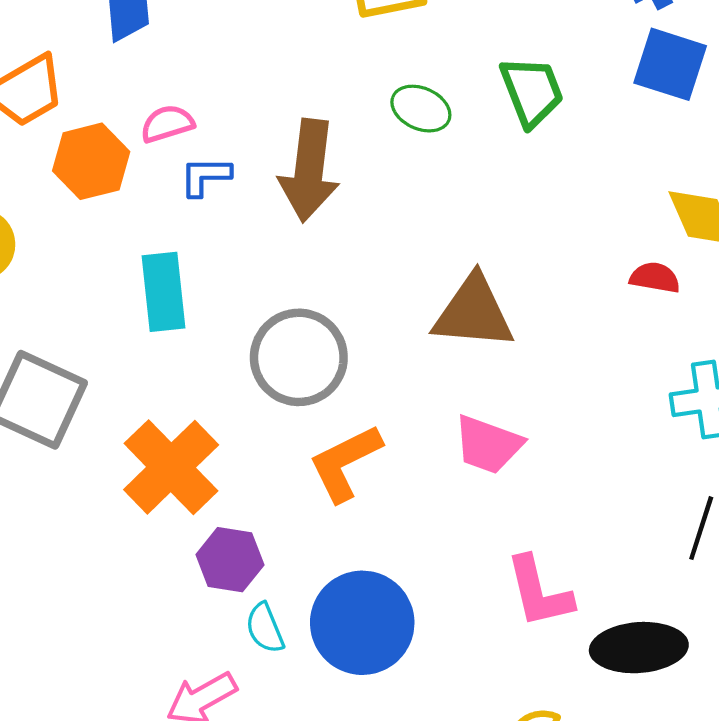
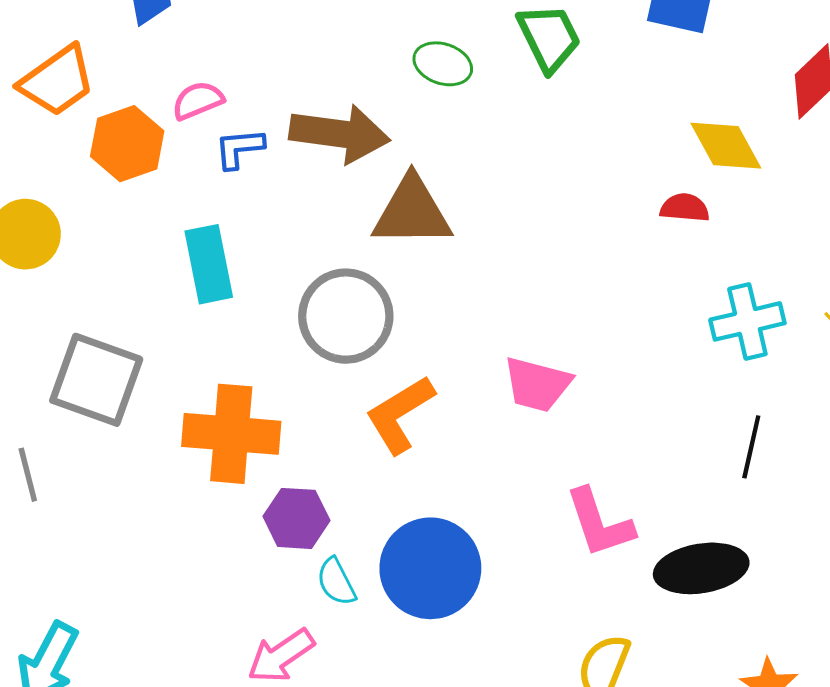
brown arrow: (309, 170) -> (340, 134), turned -84
brown triangle: (473, 312) -> (412, 212), moved
orange cross: (171, 467) -> (231, 434), turned -36

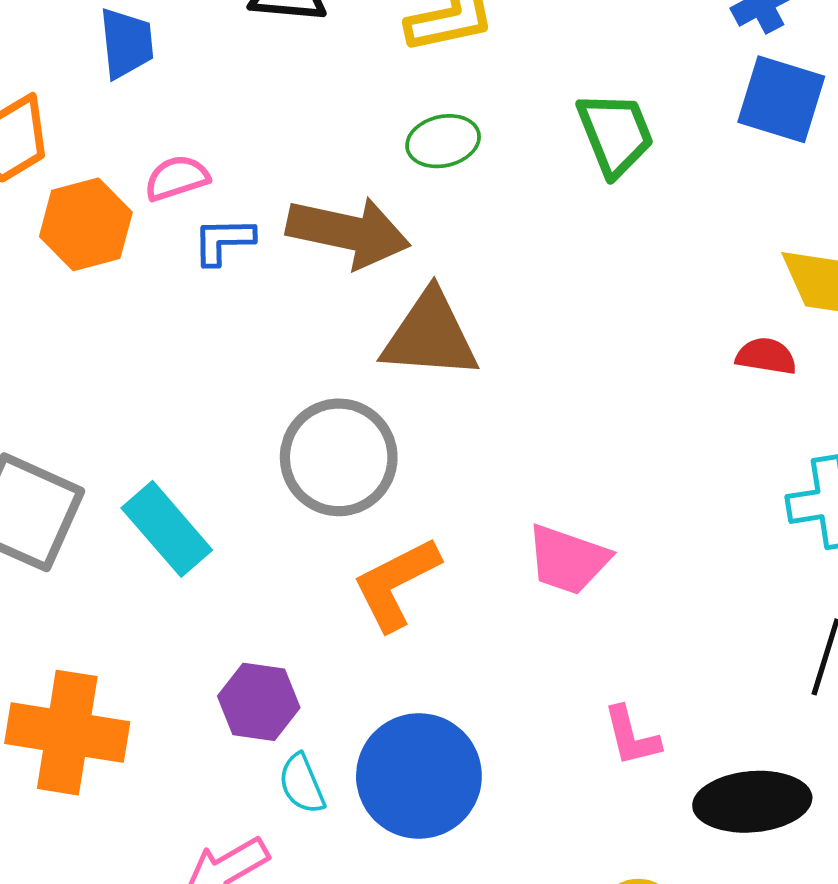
green ellipse: (443, 64) -> (443, 141), moved, turned -36
cyan rectangle: (209, 264) -> (167, 529), moved, turned -34
orange cross: (231, 434) -> (67, 733), moved
pink L-shape: (599, 523) -> (631, 736), size x0.7

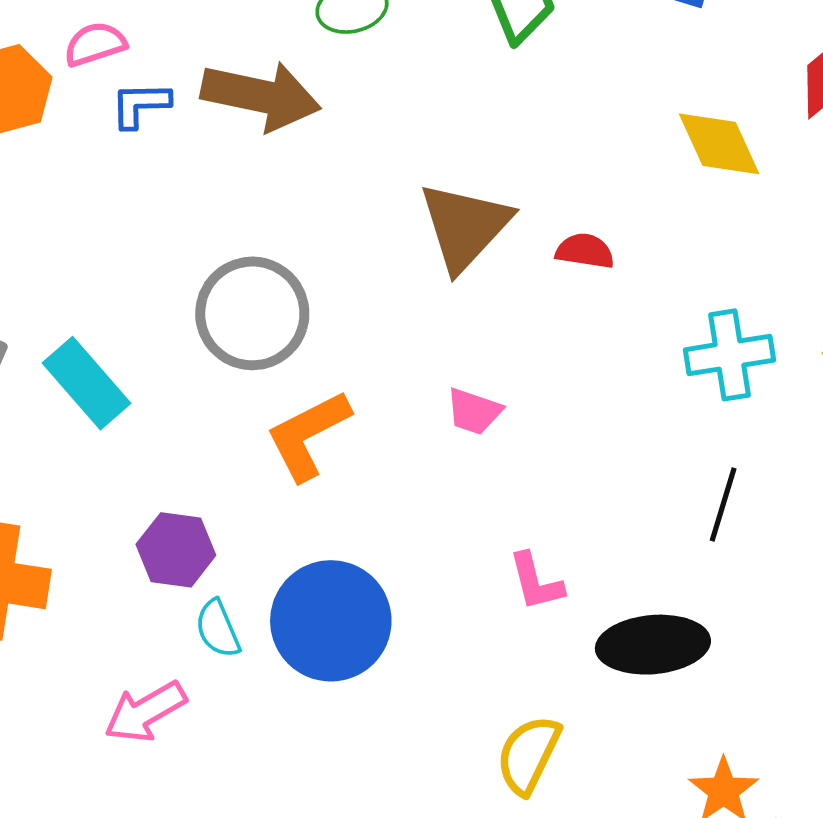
brown triangle: (430, 335) -> (465, 226), moved, turned -51
red semicircle: (766, 356) -> (585, 251), moved
pink trapezoid: (568, 560) -> (474, 411), size x0.7

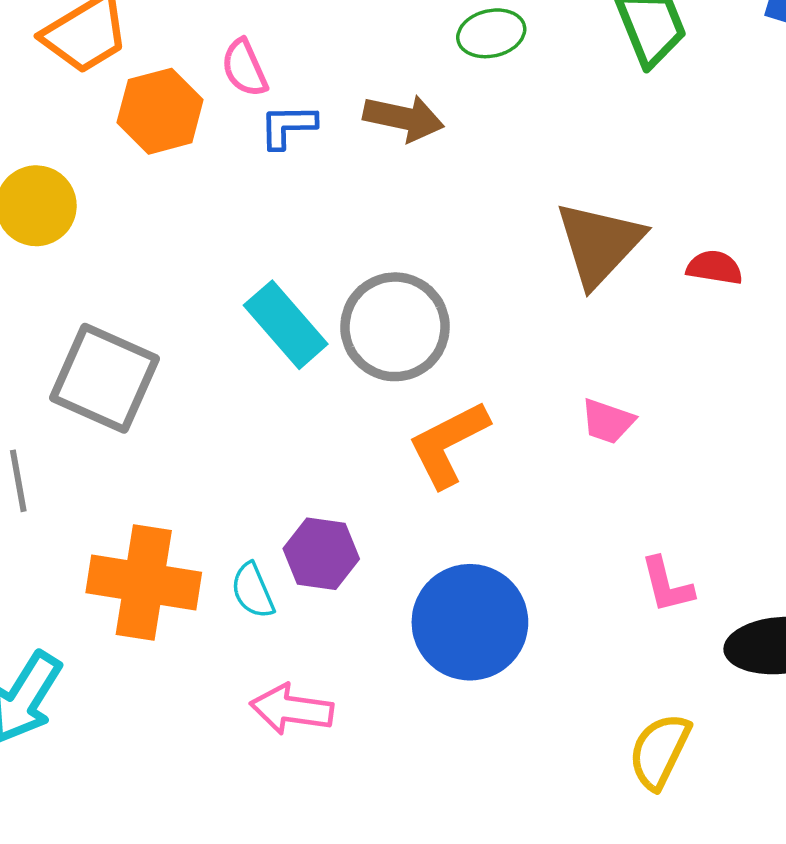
pink semicircle: (95, 44) -> (244, 68), turned -96
brown arrow: (261, 96) -> (404, 118), size x0.7
cyan rectangle: (87, 383) -> (286, 325), moved
cyan semicircle: (218, 629) -> (253, 591), moved
pink arrow: (145, 712) -> (292, 709), turned 38

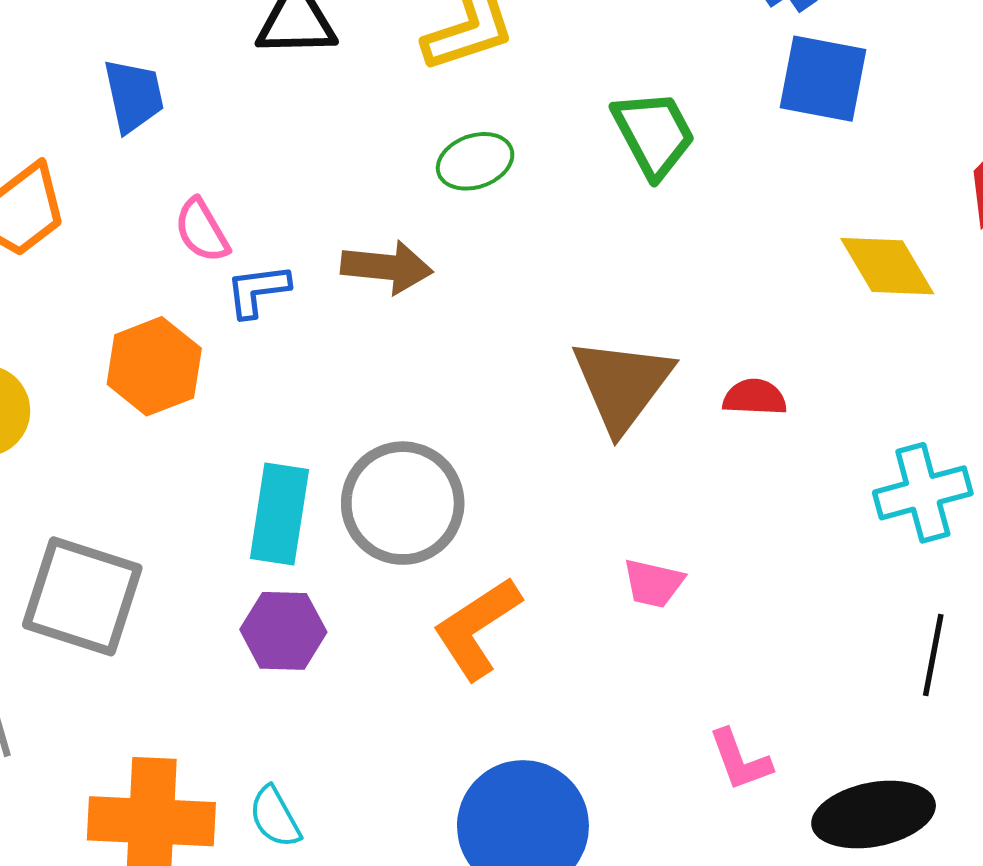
orange hexagon: (160, 111) -> (154, 366), moved
cyan rectangle: (286, 325) -> (279, 514), turned 56
purple hexagon: (321, 554) -> (283, 631), moved

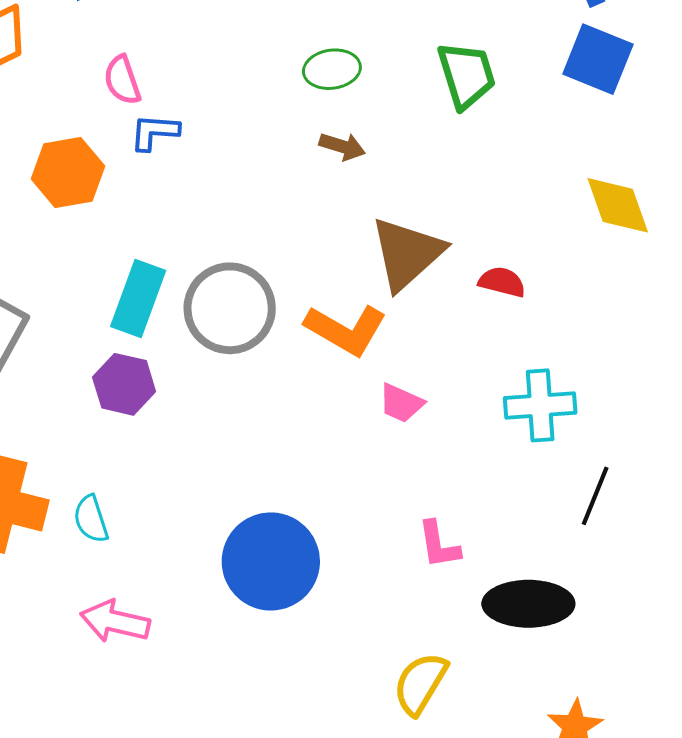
brown arrow: (387, 267) -> (342, 146), moved, size x0.7
cyan cross: (923, 493) -> (540, 405), moved
orange L-shape: (477, 628) -> (346, 330), moved, turned -128

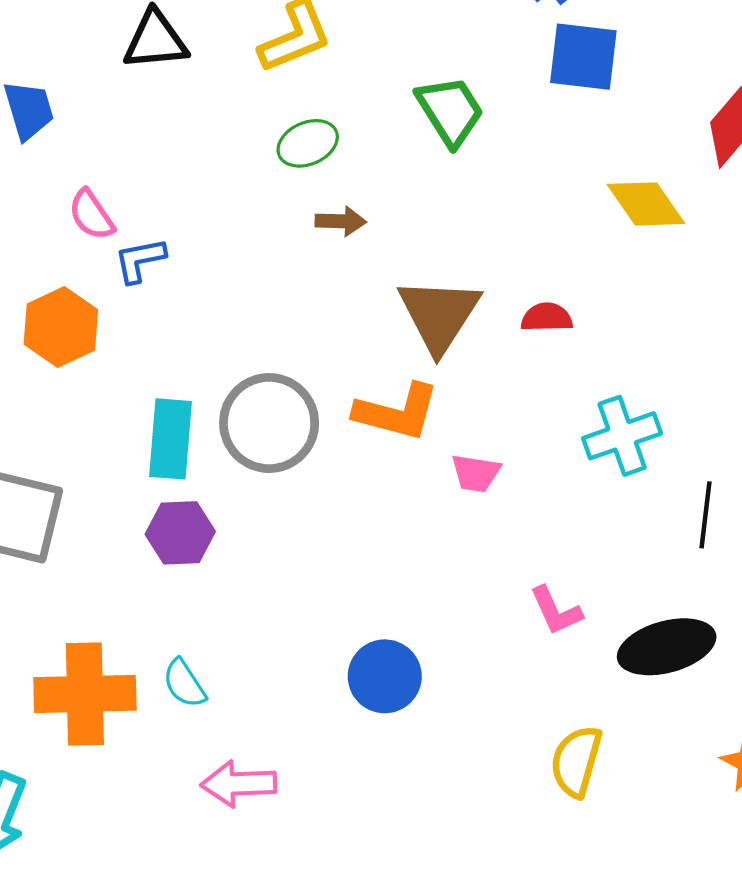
blue circle: (271, 561) -> (385, 676), size x0.7

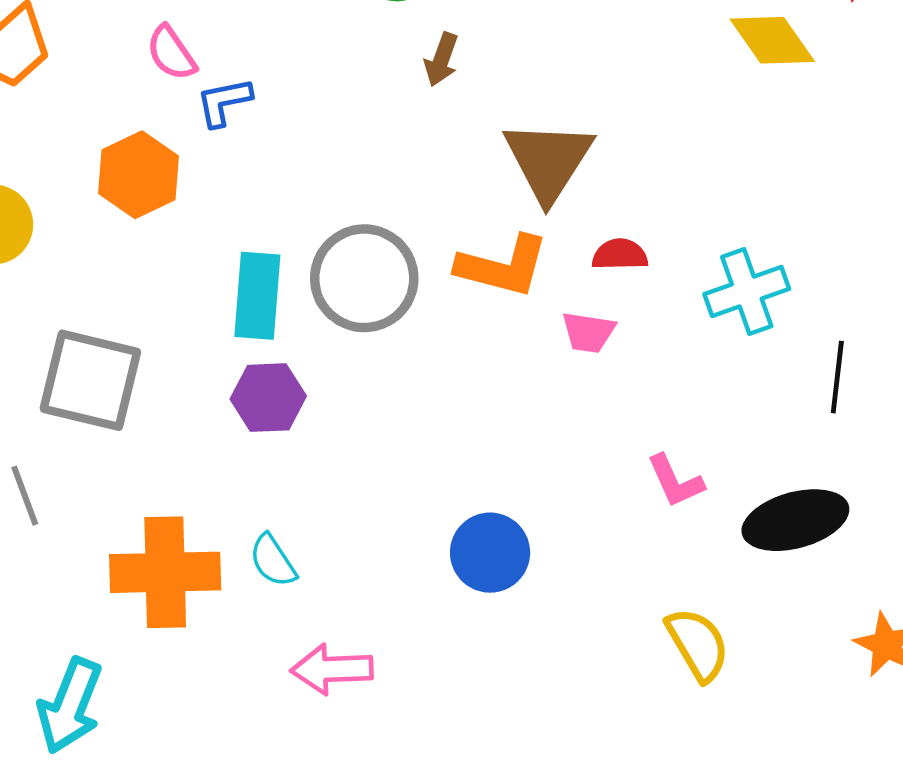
brown arrow: (341, 221) -> (441, 60), turned 108
red semicircle: (547, 317) -> (620, 255), moved
yellow semicircle: (576, 761) -> (698, 644), turned 134

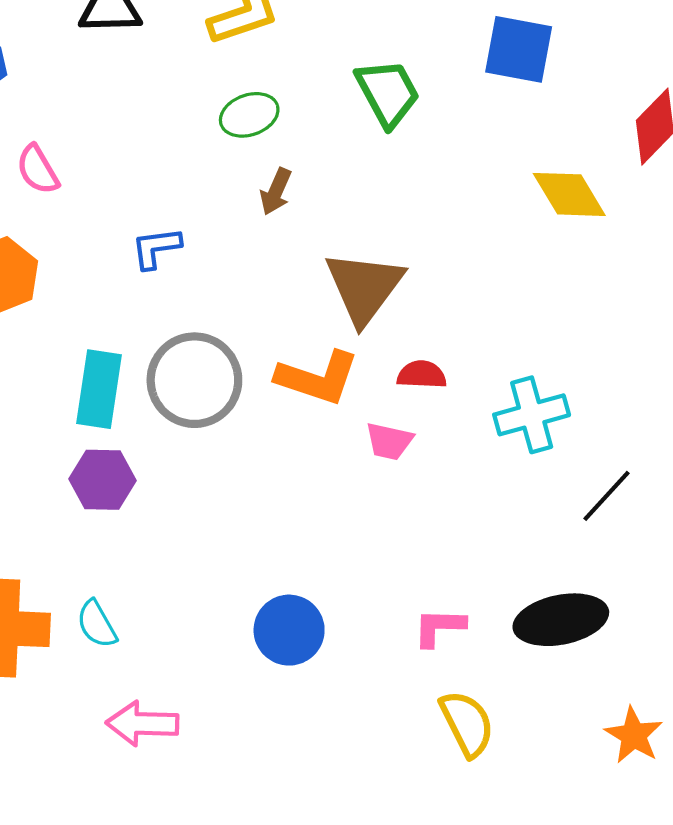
blue L-shape: (224, 102) -> (156, 248), moved
black line: (837, 377) -> (606, 496), turned 32
pink L-shape: (675, 481) -> (439, 627), moved, turned 112

